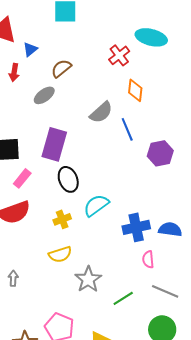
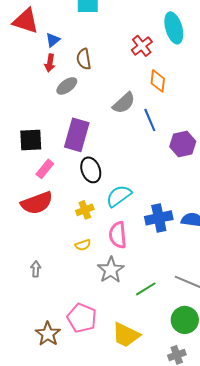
cyan ellipse: (151, 37) -> (174, 28), turned 60
brown semicircle: (61, 68) -> (84, 59), turned -60
red arrow: (14, 72) -> (50, 63), moved
yellow semicircle: (60, 254) -> (83, 245), size x0.7
pink semicircle: (148, 259) -> (118, 235), moved, size x1.5

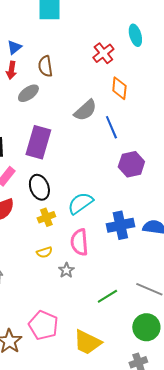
cyan ellipse: (174, 28) -> (135, 35), size x0.7
purple hexagon: (183, 144) -> (131, 164), moved
black ellipse: (91, 170) -> (39, 187), moved
gray star: (111, 270) -> (66, 270), moved, size x0.6

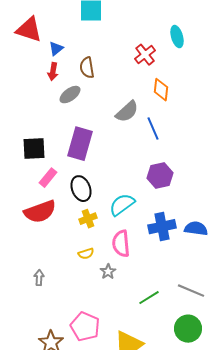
purple hexagon: (131, 164) -> (160, 176), moved

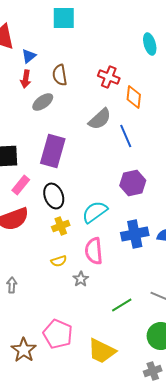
red cross: (145, 55) -> (109, 77), moved, turned -30

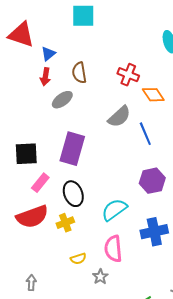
orange diamond: (134, 97) -> (153, 95), turned -40
yellow cross: (61, 226) -> (65, 223), moved

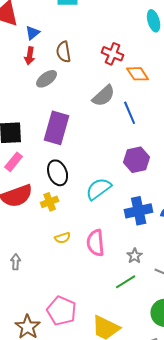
pink rectangle: (40, 183) -> (14, 162), moved
pink semicircle: (113, 249) -> (96, 243), moved
gray star: (100, 277) -> (135, 256), moved

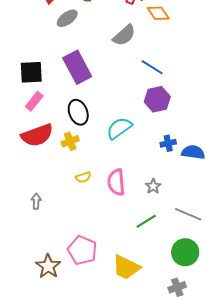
blue line: (130, 113) -> (152, 67), moved, turned -35
purple rectangle: (57, 128) -> (77, 67), turned -44
blue cross: (139, 211) -> (168, 143), moved, size x0.6
gray star: (135, 256) -> (153, 186), moved

